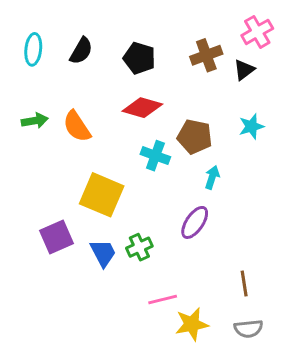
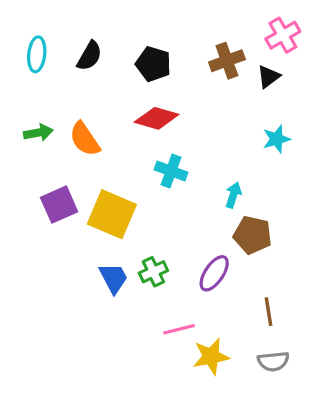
brown pentagon: (195, 137) -> (253, 235), moved
purple ellipse: (195, 222) -> (214, 273), moved
purple square: (57, 237) -> (59, 205), moved

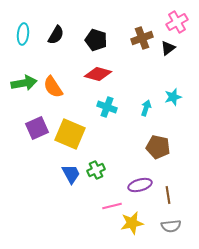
green arrow: (38, 133) -> (24, 83), size x1.4
cyan star: (277, 139) -> (173, 97), moved
cyan arrow: (233, 195) -> (146, 108), moved
purple ellipse: (214, 273) -> (140, 185), moved, turned 40

